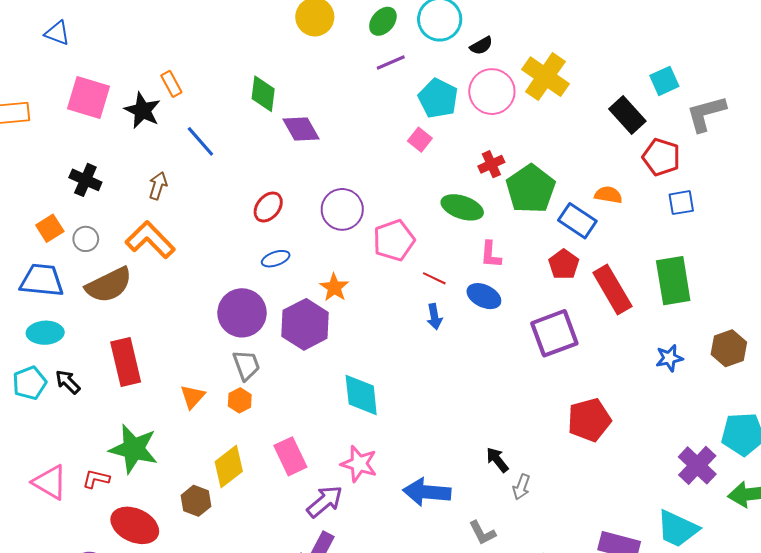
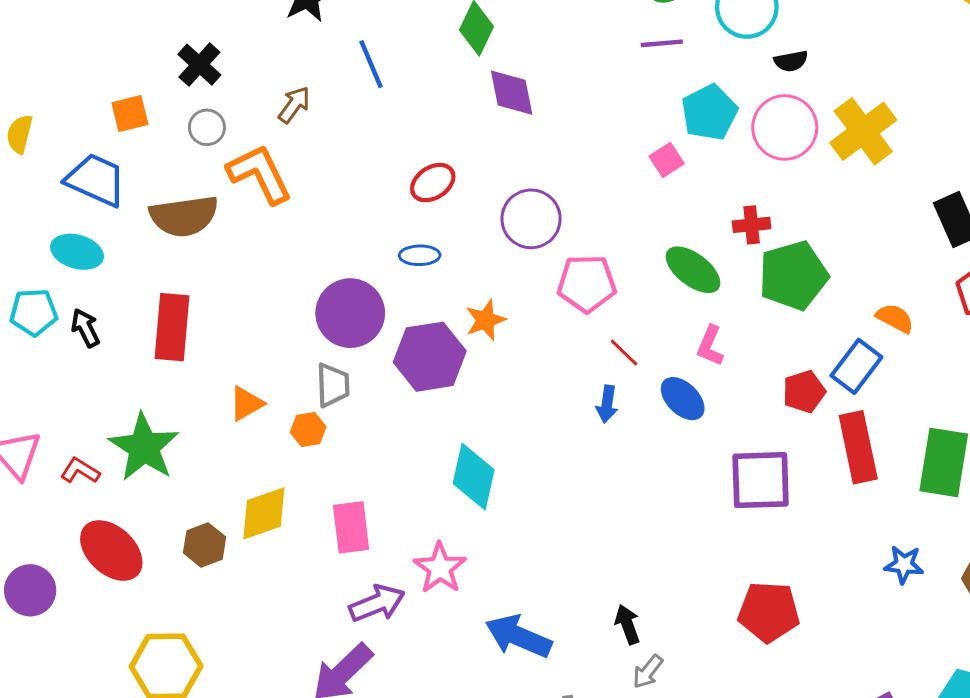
blue rectangle: (577, 221) -> (856, 366), moved, turned 75
gray circle: (86, 239) -> (207, 127), moved

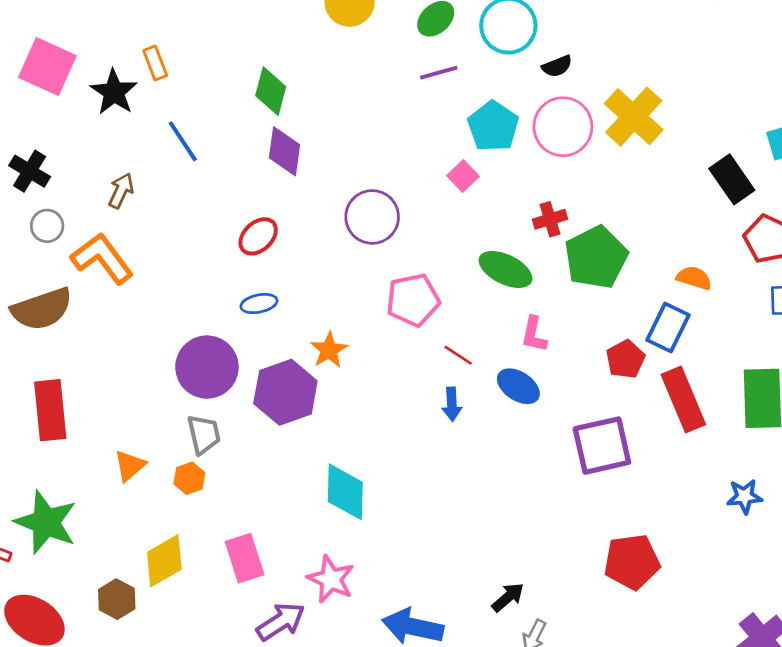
purple diamond: (512, 93) -> (284, 151), moved, turned 30
purple circle: (531, 219) -> (372, 217), moved
black arrow: (627, 624) -> (508, 597), turned 80

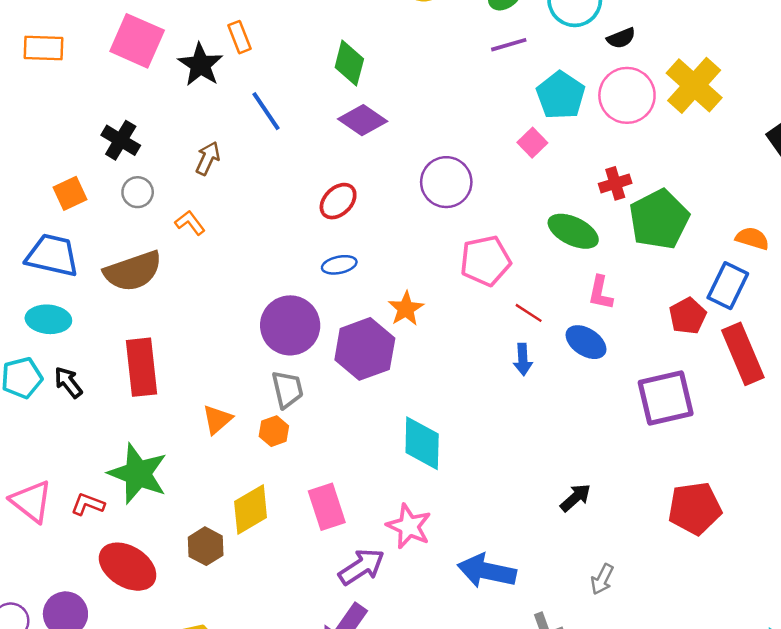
purple diamond: (284, 151) -> (363, 120), turned -63
orange L-shape: (102, 258) -> (190, 223), size x0.5
black arrow: (508, 597) -> (575, 498), moved

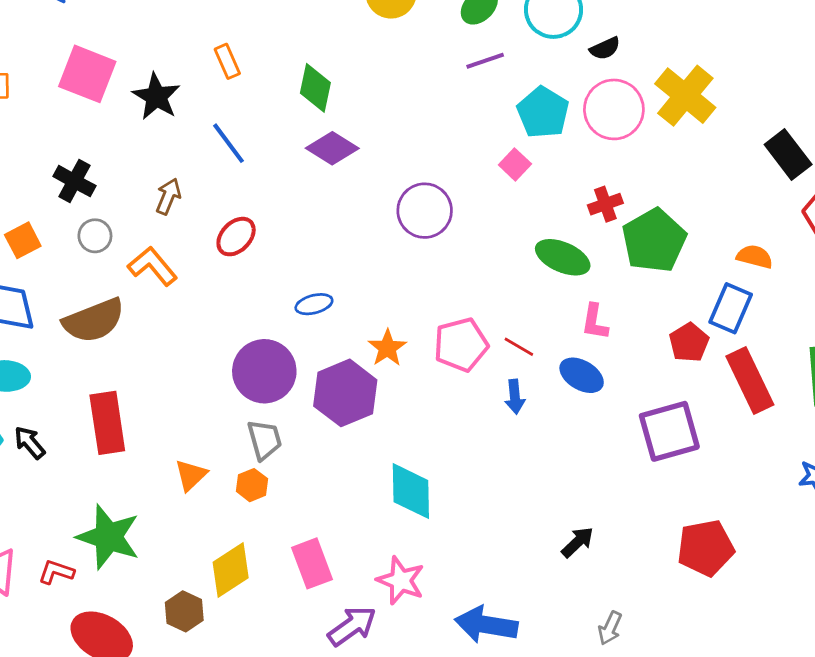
orange rectangle: (239, 37) -> (227, 61), moved
red ellipse: (338, 201) -> (236, 237), moved
orange L-shape: (190, 223) -> (152, 266), size x1.5
pink pentagon: (485, 261) -> (461, 345), moved

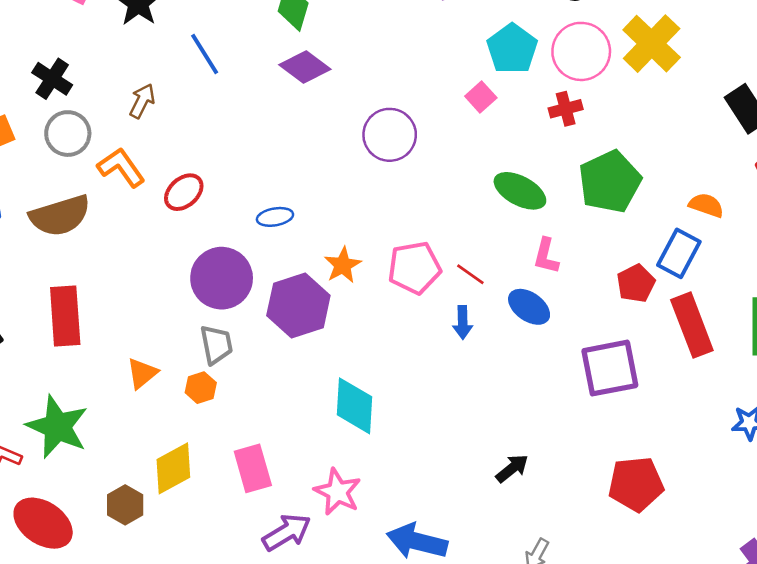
red cross: (605, 204) -> (566, 109), moved
gray circle: (95, 236) -> (68, 134), size x1.4
red ellipse: (236, 237) -> (184, 192), moved

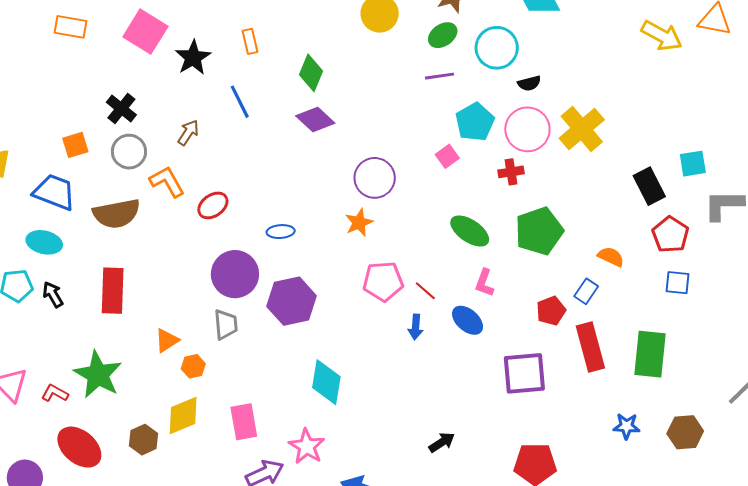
blue rectangle: (679, 253) -> (586, 291), size x0.7
orange star: (343, 265) -> (359, 223), moved
orange hexagon: (201, 388) -> (193, 366), moved

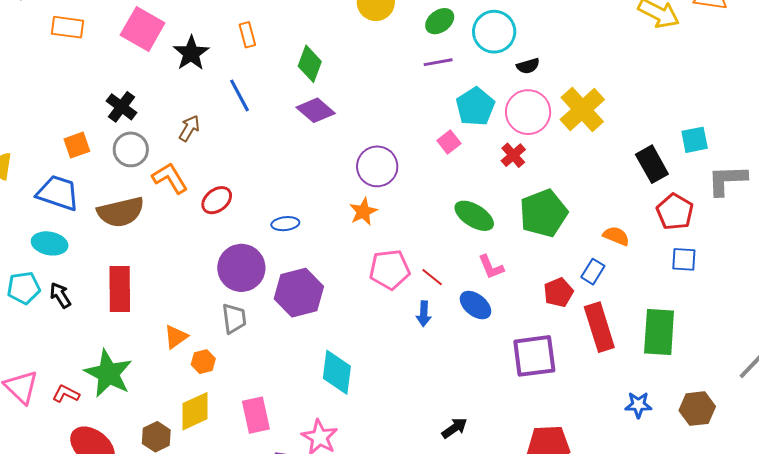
red cross: (511, 172) -> (513, 155), turned -30
pink L-shape: (484, 283) -> (491, 267), turned -40

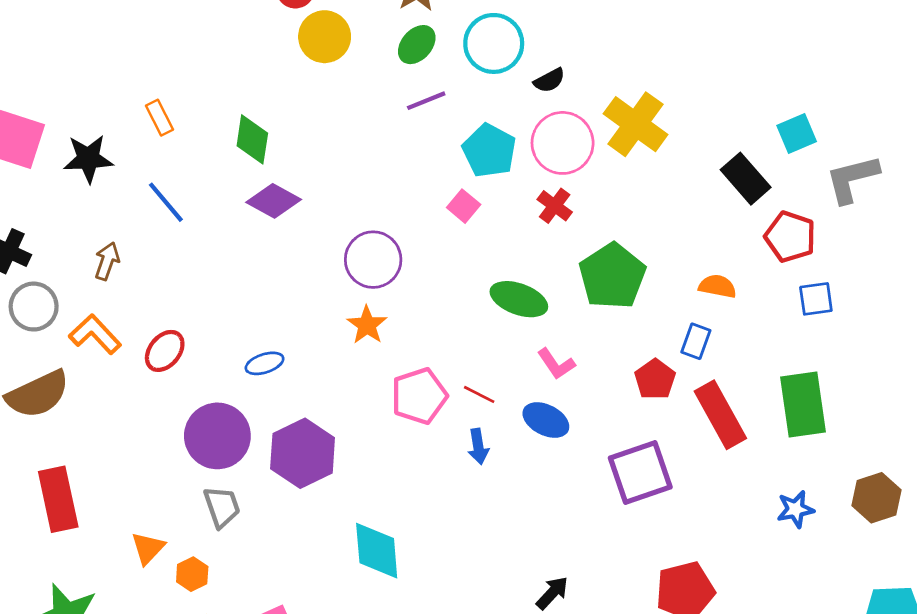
black star: (191, 53) -> (88, 159), turned -30

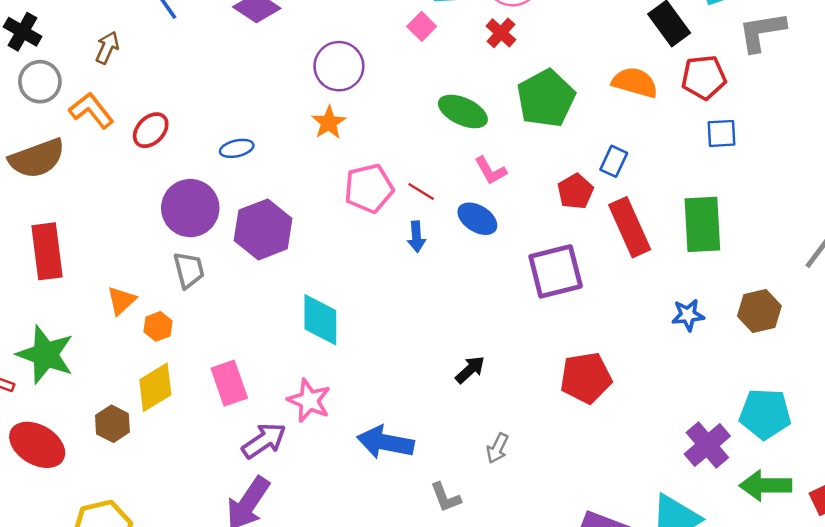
red pentagon: (790, 237) -> (704, 77), turned -30
orange semicircle: (717, 286) -> (635, 82), moved, size x1.4

